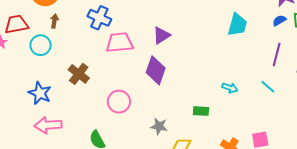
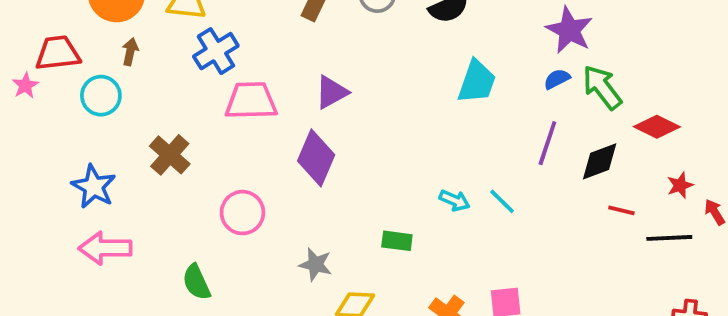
blue cross: (99, 18) -> (216, 51), turned 30
cyan line: (268, 87) -> (502, 201), moved

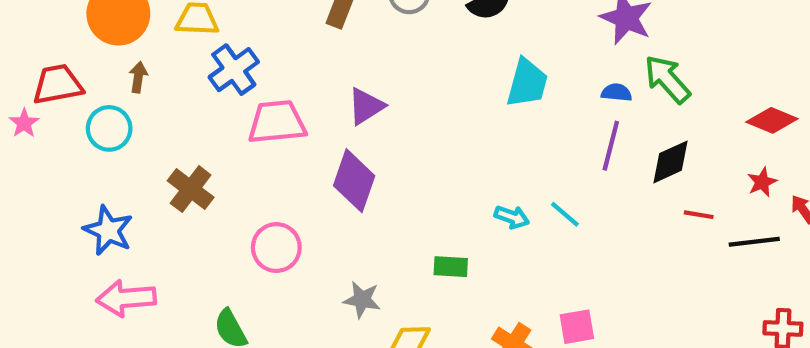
blue semicircle: (557, 79) -> (616, 93), moved, turned 36
red diamond: (657, 127) -> (772, 120), moved

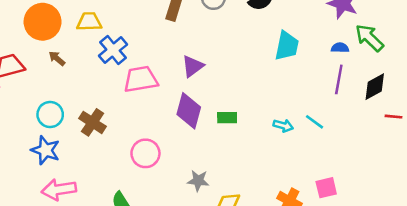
brown arrow: (138, 77) -> (57, 58), turned -54
cyan circle: (109, 128) -> (50, 115), moved
green rectangle: (451, 267) -> (227, 118), moved

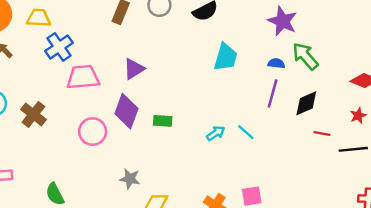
cyan arrow: (283, 126) -> (216, 133), turned -54
pink circle: (145, 153) -> (93, 132), moved

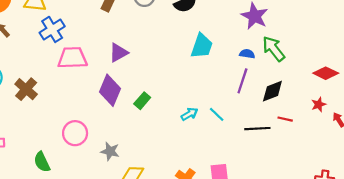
green rectangle: (163, 121) -> (142, 101), turned -56
pink circle: (93, 132) -> (75, 133), moved
black line: (353, 149) -> (257, 129), moved

